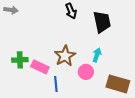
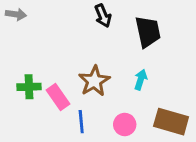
pink rectangle: (40, 67) -> (58, 97), turned 30
pink circle: (86, 72) -> (125, 125), moved

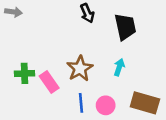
blue line: (81, 122) -> (81, 103), moved

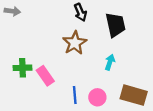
brown star: (80, 68) -> (75, 43), moved

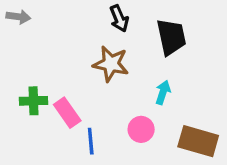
brown star: (75, 43) -> (111, 64), turned -30
blue line: (75, 95) -> (91, 141), moved
pink circle: (97, 97) -> (141, 129), moved

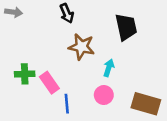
black arrow: (119, 18) -> (67, 13), moved
cyan arrow: (163, 92) -> (109, 68), moved

